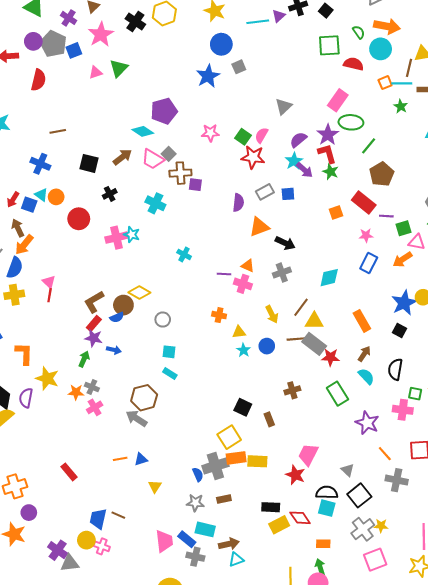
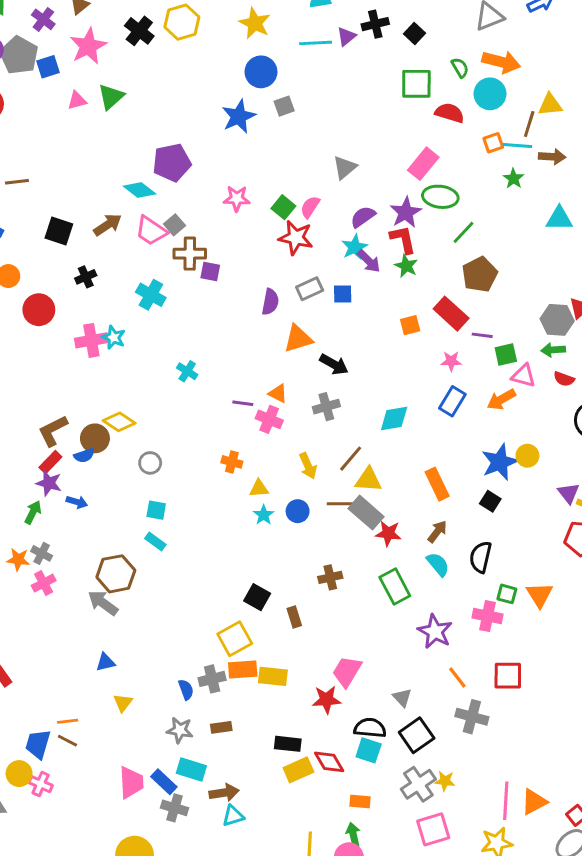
orange line: (120, 459) -> (68, 721), moved
gray cross: (215, 466) -> (212, 679), size x0.7
red star: (295, 475) -> (326, 700), turned -30

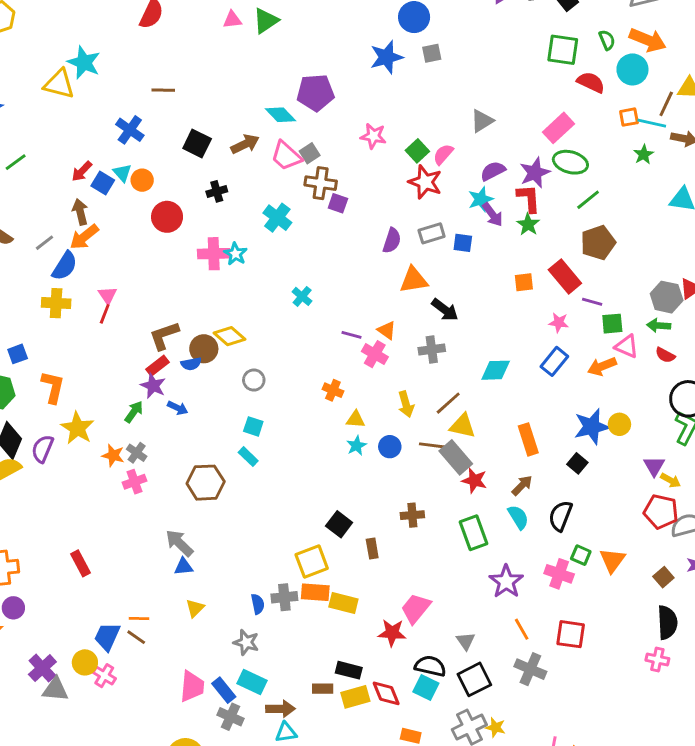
gray arrow: (103, 603) -> (179, 543), moved
brown rectangle: (221, 727) -> (323, 689), moved

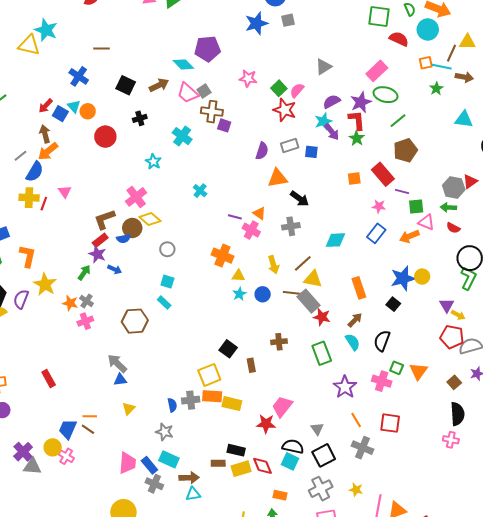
pink cross: (214, 254) -> (136, 197), moved, turned -35
red line: (105, 314) -> (44, 204), moved
orange cross: (333, 390) -> (222, 256), size x1.5
yellow star: (496, 727) -> (356, 490), moved

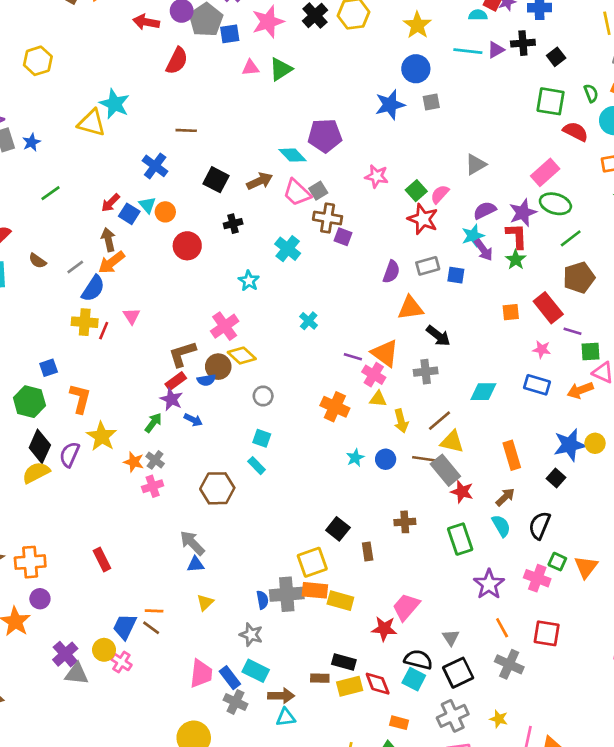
orange triangle: (259, 213) -> (385, 353), size x1.6
blue rectangle: (376, 233) -> (537, 385), turned 66
yellow triangle: (238, 276) -> (378, 399), moved
gray cross: (191, 400) -> (287, 594), size x1.4

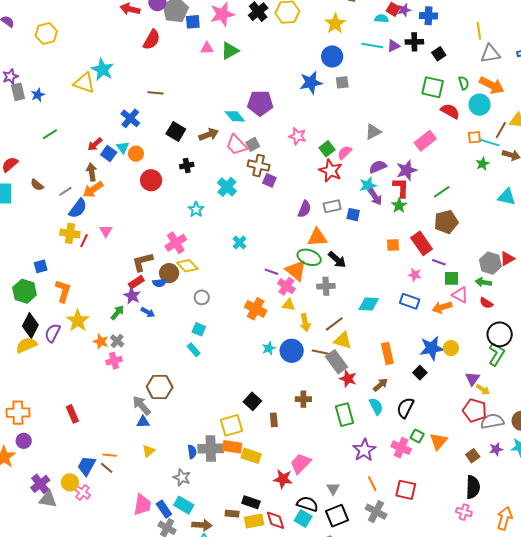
green ellipse: (555, 204) -> (309, 257), moved
blue circle: (386, 459) -> (292, 351), size x1.5
brown hexagon: (217, 488) -> (160, 387), moved

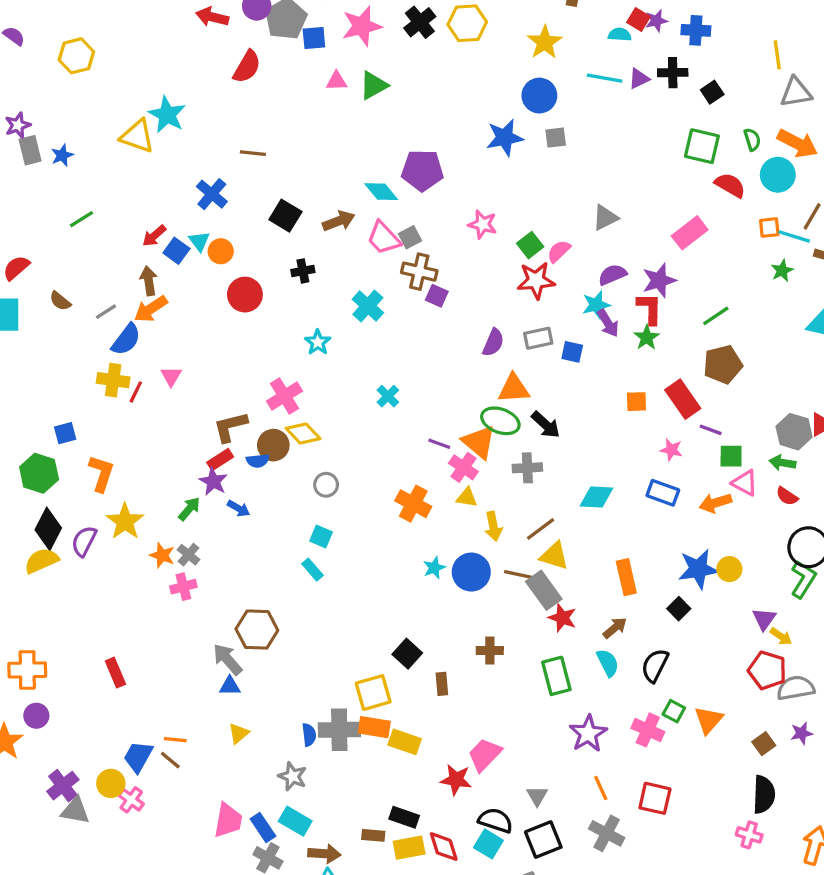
red star: (331, 171) -> (536, 280), turned -30

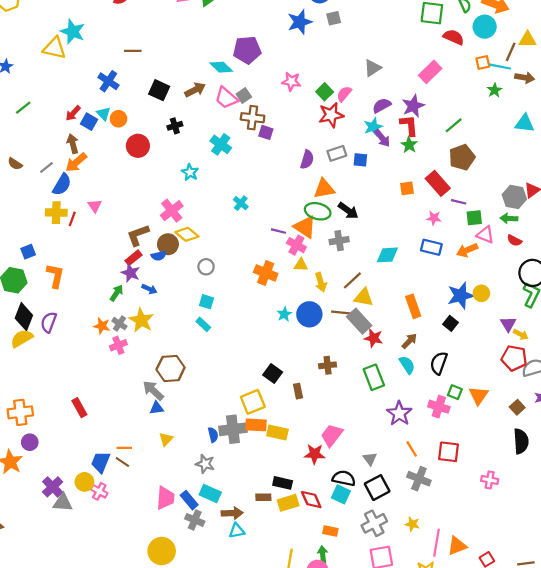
yellow star: (125, 521) -> (141, 320), moved
pink cross: (749, 835) -> (490, 480), moved

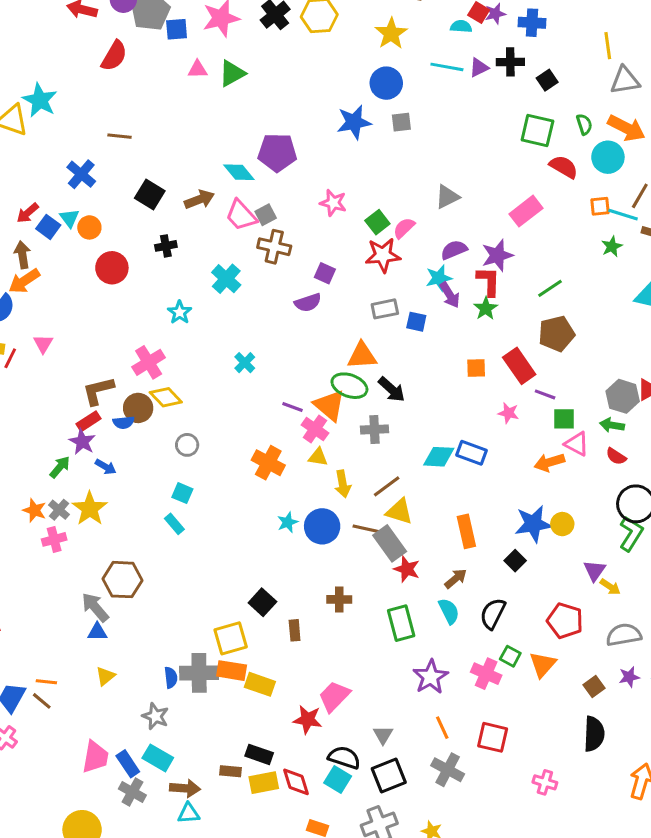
purple square: (266, 132) -> (325, 273), moved
purple semicircle: (307, 160) -> (308, 303), moved, turned 48
blue rectangle: (431, 247) -> (471, 453), moved
red pentagon: (514, 358) -> (565, 621), moved

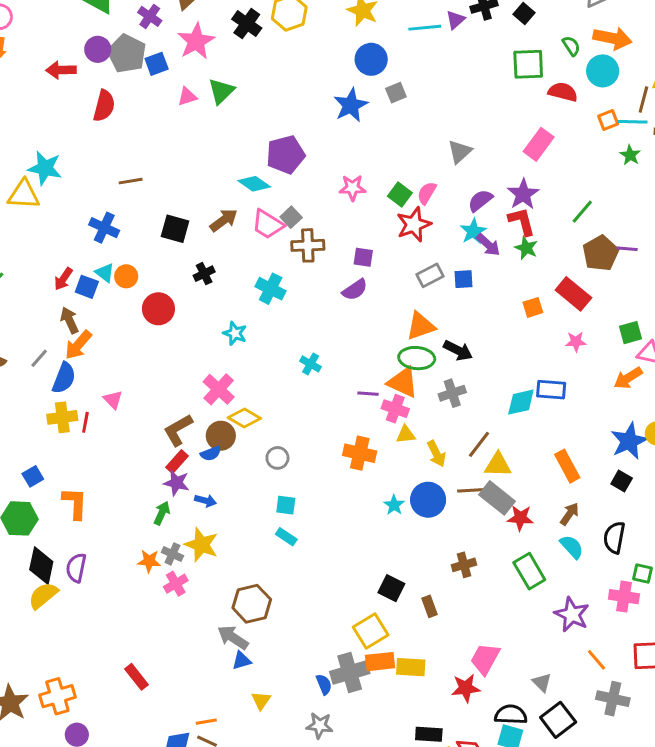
purple line: (545, 394) -> (627, 249), moved

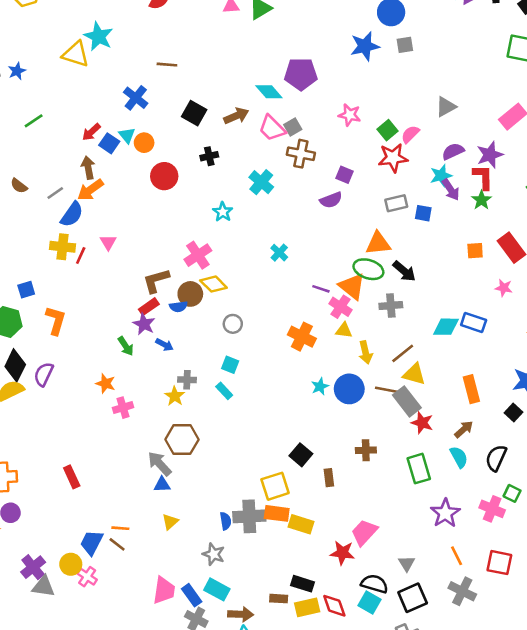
green arrow: (162, 513) -> (126, 346), turned 108
yellow star: (201, 545) -> (175, 396), moved, size x0.7
gray cross: (172, 554) -> (187, 380), moved, turned -36

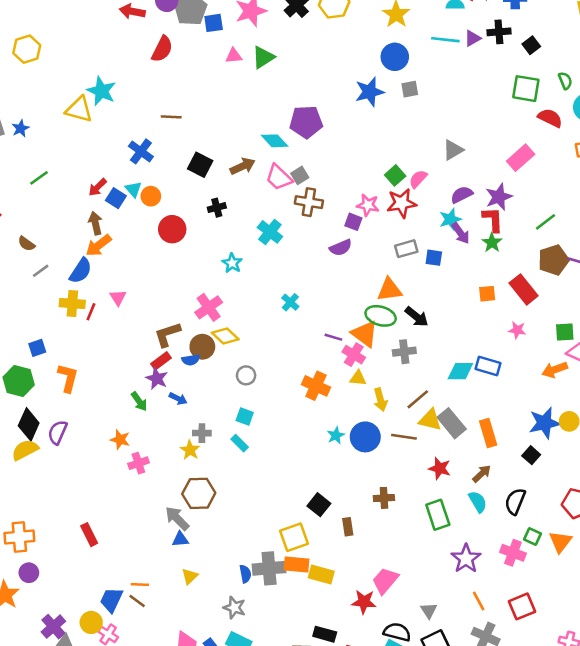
pink star: (350, 115) -> (368, 205), moved
gray line: (55, 193) -> (41, 271), moved
gray rectangle: (407, 401) -> (452, 423), moved
red square: (499, 563) -> (522, 606), turned -32

